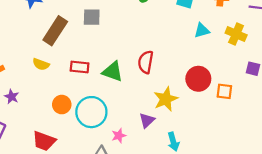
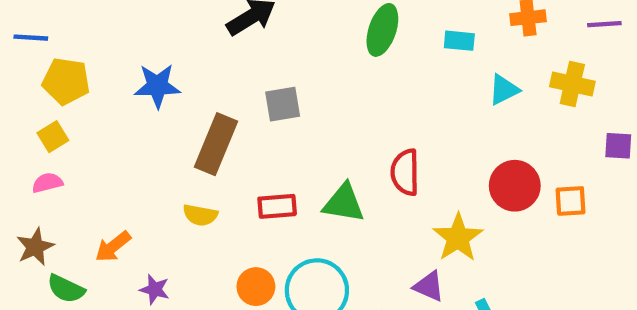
purple triangle: (147, 120) -> (429, 286), turned -42

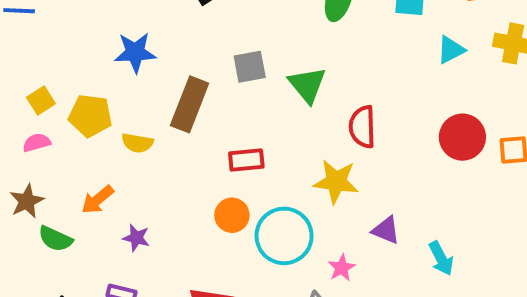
yellow pentagon: (66, 81) -> (90, 116), moved
green triangle: (344, 203) -> (307, 85), moved, turned 42
yellow semicircle: (200, 215) -> (137, 143), moved
yellow star: (458, 238) -> (336, 182), moved, turned -30
orange circle: (256, 287) -> (232, 215), moved

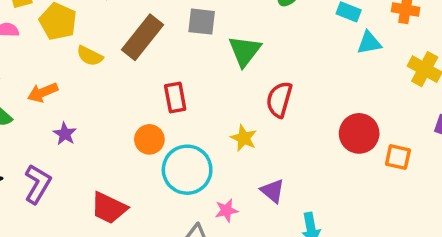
cyan triangle: (451, 50) -> (369, 43), moved
red rectangle: (246, 160) -> (175, 98), turned 68
yellow star: (336, 182) -> (244, 138), size x0.7

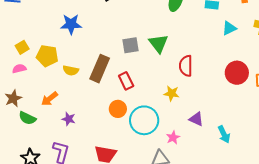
gray square: (202, 22) -> (130, 45), moved
brown rectangle: (143, 37) -> (100, 69), moved
cyan triangle: (369, 43) -> (229, 28), moved

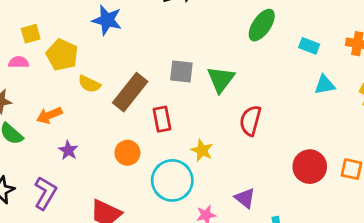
red circle: (237, 73) -> (310, 167), moved
yellow star: (172, 93) -> (202, 150), moved
orange circle: (118, 109) -> (127, 153), moved

